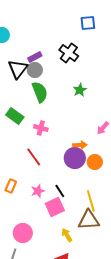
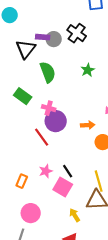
purple rectangle: (35, 57) -> (43, 37), turned 32
gray circle: (35, 70) -> (54, 39), moved
purple circle: (75, 158) -> (56, 121), moved
orange rectangle: (11, 186) -> (22, 181), moved
pink square: (55, 207) -> (63, 187), turned -36

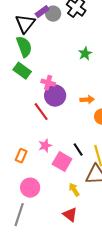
purple rectangle: (43, 37) -> (42, 12), turned -40
green star: (88, 70) -> (85, 54), moved
green semicircle: (48, 72) -> (24, 47), moved
black line: (68, 171) -> (78, 150), moved

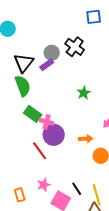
purple rectangle: (42, 12) -> (47, 65), moved
green rectangle: (22, 71) -> (33, 114), moved
orange rectangle: (21, 156) -> (20, 195), turned -40

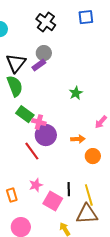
black cross: (75, 47) -> (46, 22), moved
black line: (77, 189) -> (69, 189), turned 32

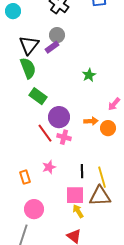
pink cross: (39, 122) -> (64, 137), moved
orange circle: (93, 156) -> (108, 128), moved
pink square: (53, 201) -> (75, 195), moved, turned -30

